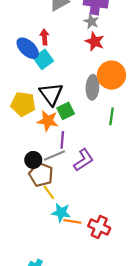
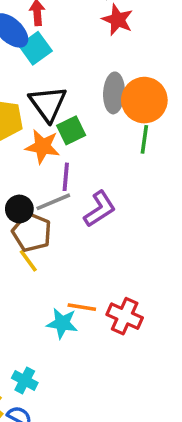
orange circle: (111, 75) -> (144, 100), moved
yellow line: (49, 192) -> (28, 261), moved
cyan star: (61, 212) -> (62, 323), moved

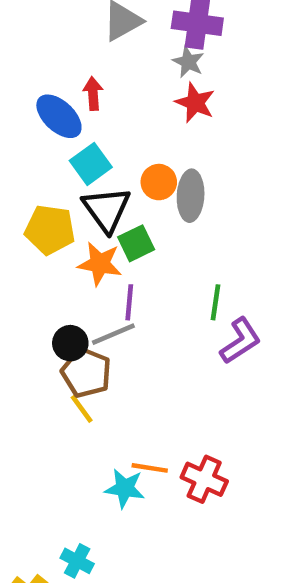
cyan square: (35, 48) -> (91, 164), moved
orange circle: (144, 100) -> (159, 182), moved, size x0.6
green line: (144, 139) -> (216, 302), moved
purple L-shape: (100, 209) -> (240, 341), moved

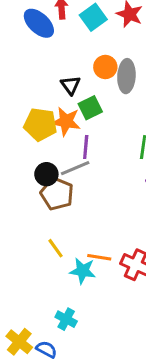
cyan square: (91, 164) -> (93, 17), moved
black triangle: (107, 209) -> (71, 85), size x0.6
yellow pentagon: (50, 230) -> (40, 124), moved
yellow line: (82, 409) -> (56, 248), moved
cyan cross: (77, 561) -> (66, 319), moved

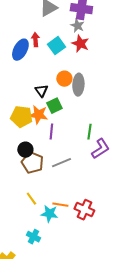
blue ellipse: (39, 23) -> (20, 50), turned 75
gray line: (75, 168) -> (61, 163), moved
cyan cross: (66, 319) -> (33, 237), moved

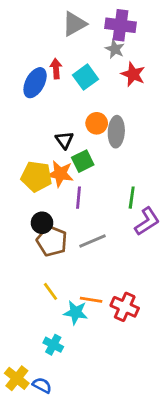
red star: (80, 44) -> (133, 74), moved

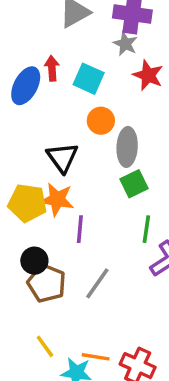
cyan square: (85, 77) -> (89, 79), turned -30
orange circle: (97, 123) -> (101, 121), moved
black triangle: (64, 140) -> (62, 157), size x1.4
green square: (83, 161) -> (134, 184), moved
gray line: (92, 241) -> (97, 283), turned -32

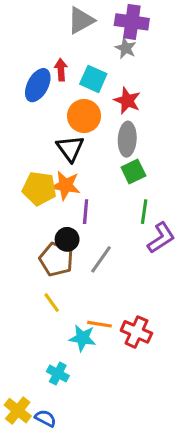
red star: (148, 75) -> (127, 101), moved
orange circle: (101, 121) -> (84, 116), moved, size x1.4
black circle: (34, 261) -> (67, 239), moved
yellow line: (45, 346) -> (52, 303), moved

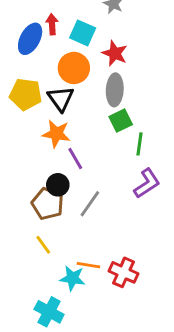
yellow pentagon: (39, 188) -> (26, 94), moved
purple line: (86, 212) -> (75, 159), turned -35
green line: (144, 212) -> (140, 144), moved
cyan cross: (58, 374) -> (49, 312), size x1.4

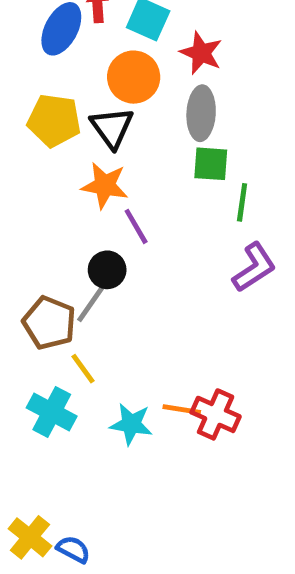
green square: (121, 121) -> (211, 164), turned 30
brown pentagon: (48, 204) -> (49, 323), moved
gray line: (90, 204) -> (93, 301), moved
orange line: (88, 265) -> (182, 410), moved
cyan cross: (49, 312) -> (52, 412), moved

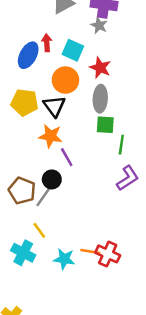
brown pentagon: (49, 323) -> (22, 191), moved

